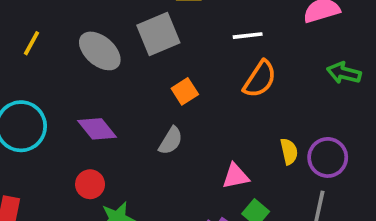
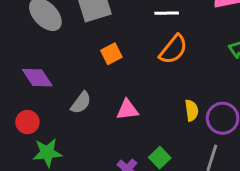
gray semicircle: (171, 141) -> (81, 103), moved
pink triangle: (235, 176) -> (127, 110), moved

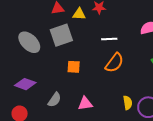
orange square: (111, 54) -> (74, 67), turned 32
purple diamond: (37, 78) -> (25, 84), turned -35

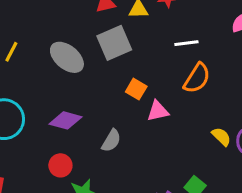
orange square: (74, 67) -> (136, 89), turned 32
yellow semicircle: (128, 103) -> (221, 137), turned -32
pink triangle: (85, 104) -> (158, 111), moved

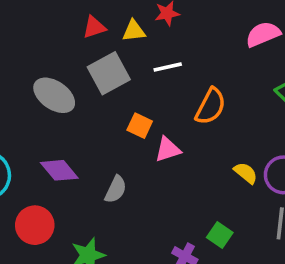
white line: (186, 43) -> (168, 67), moved
purple diamond: (66, 120) -> (59, 170), turned 40
red circle: (60, 165) -> (35, 225), moved, size x1.4

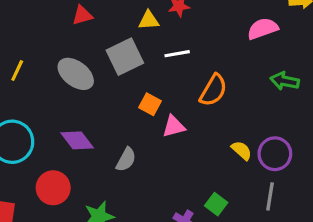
red triangle: (94, 27) -> (82, 15), moved

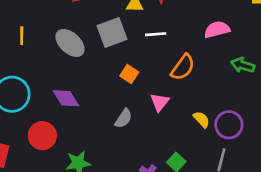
pink semicircle: (263, 29) -> (217, 30), moved
yellow line: (17, 71) -> (22, 36), turned -30
pink triangle: (174, 126) -> (160, 102), moved, turned -42
gray semicircle: (126, 160) -> (124, 118), moved

